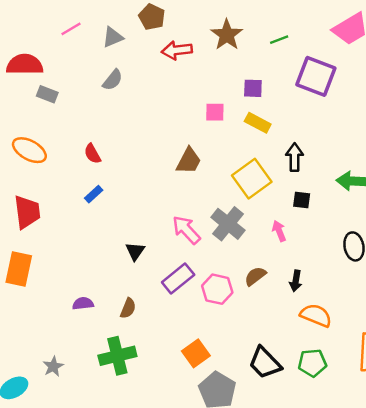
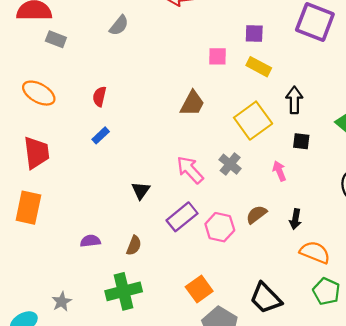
red semicircle: (92, 154) -> (99, 97), turned 42
gray cross: (228, 224) -> (230, 164), size x0.7
green pentagon: (312, 363) -> (326, 291), moved, turned 30

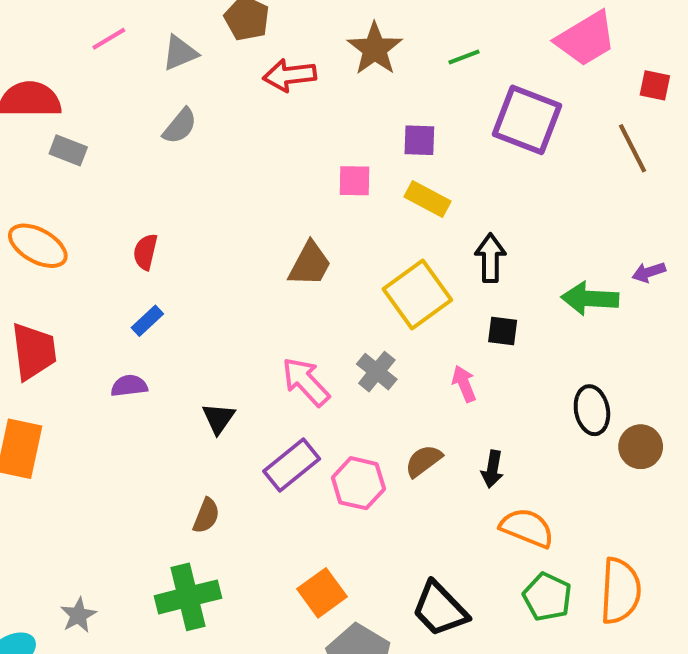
purple semicircle: (90, 241) -> (129, 386), moved

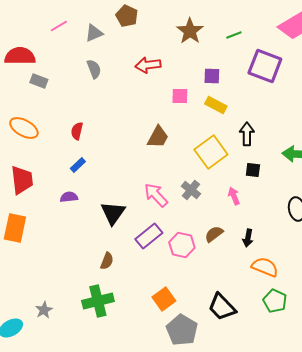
red arrow: (289, 75) -> (148, 65), moved
gray semicircle: (180, 126) -> (94, 69), turned -60
black triangle: (218, 418) -> (113, 213), size x1.5

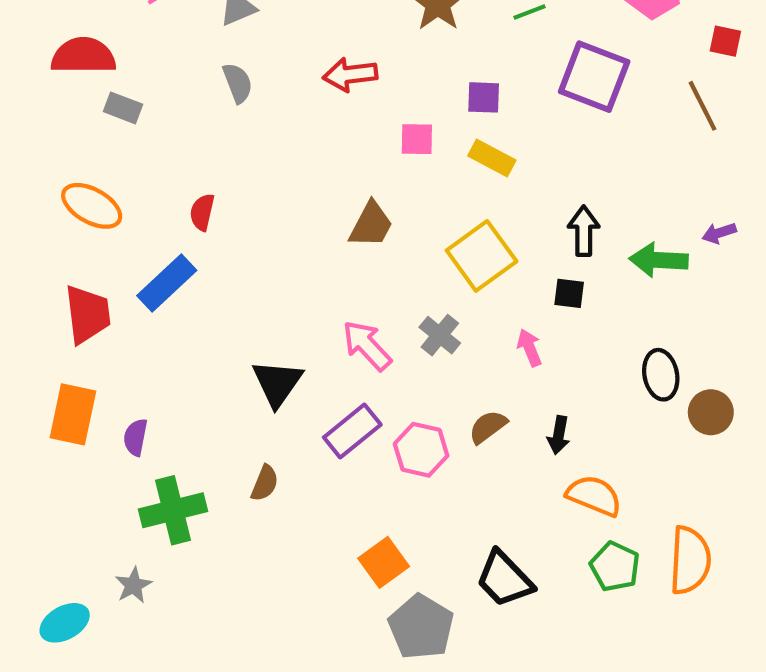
black arrow: (247, 134) -> (584, 231), moved
blue rectangle: (78, 165) -> (167, 283), moved, size x1.8
purple semicircle: (69, 197) -> (135, 437), moved, turned -72
green cross: (98, 301) -> (173, 510), moved

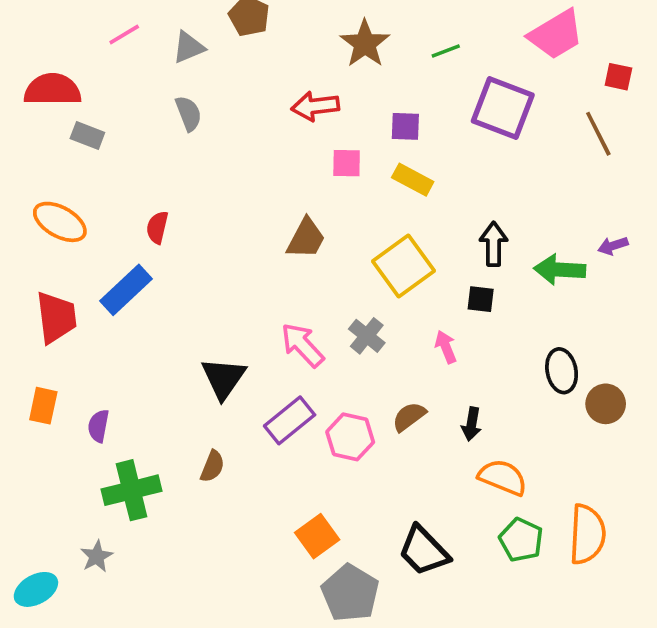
red arrow: (350, 75) -> (315, 106), moved
orange rectangle: (73, 414) -> (43, 406), size x0.7

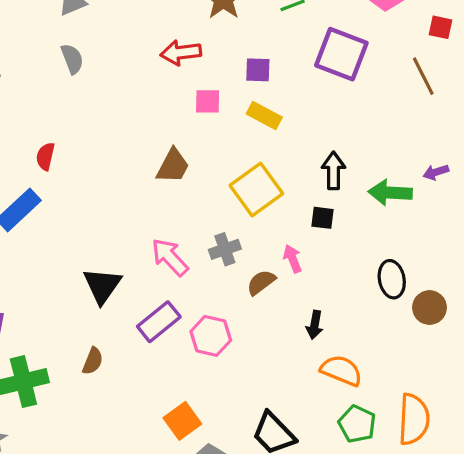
gray cross: (367, 336) -> (225, 249), turned 32
brown semicircle: (409, 417) -> (261, 282), moved

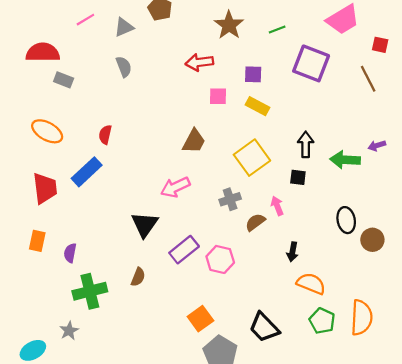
pink arrow: (170, 257) -> (175, 187), moved, turned -72

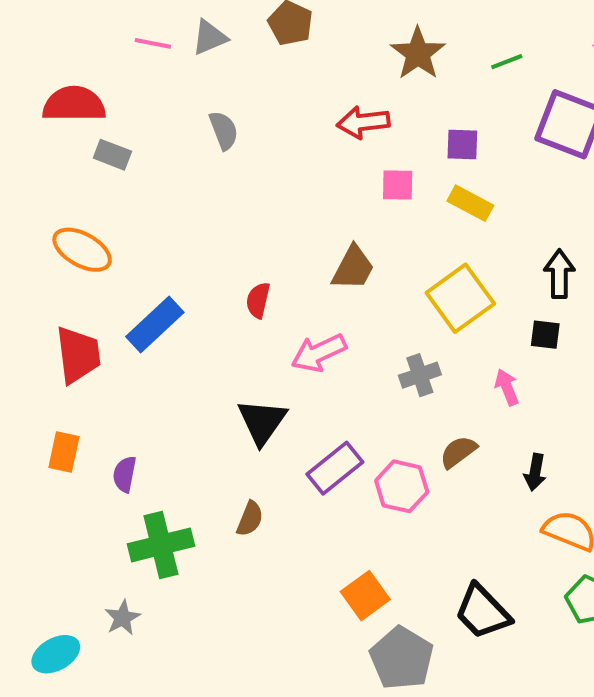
pink line: (85, 20) -> (153, 43), turned 42
gray triangle: (124, 27) -> (210, 37), moved
red semicircle: (105, 135) -> (258, 300), moved
brown semicircle: (255, 222) -> (458, 452), moved

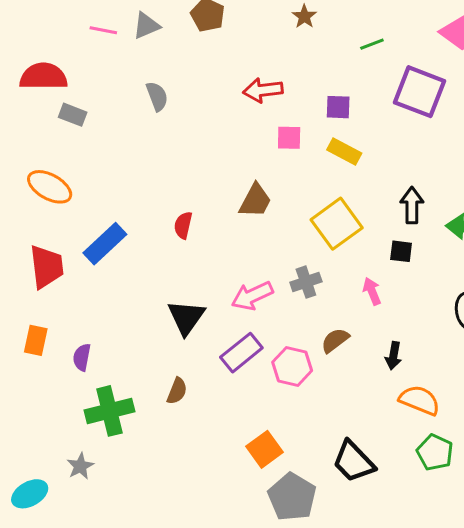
brown star: (418, 54) -> (304, 16), moved, size x0.6
pink arrow: (319, 353) -> (252, 296), moved

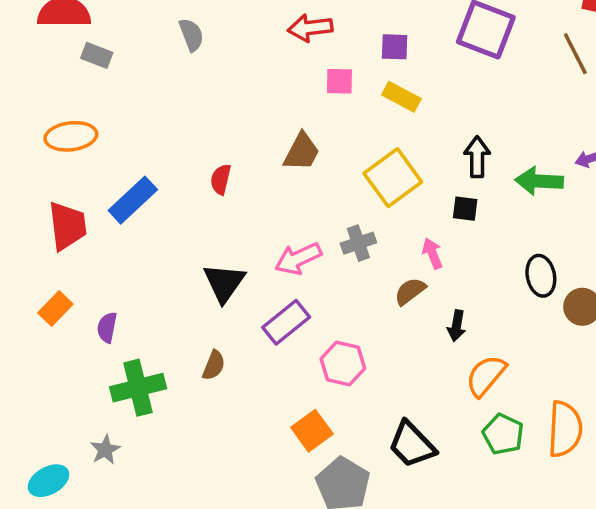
orange ellipse: (50, 187) -> (71, 136), turned -36
orange rectangle: (36, 340) -> (55, 308), turned 32
brown semicircle: (335, 340) -> (410, 291), moved
pink hexagon: (292, 366) -> (343, 364), moved
orange semicircle: (420, 400) -> (486, 376), turned -72

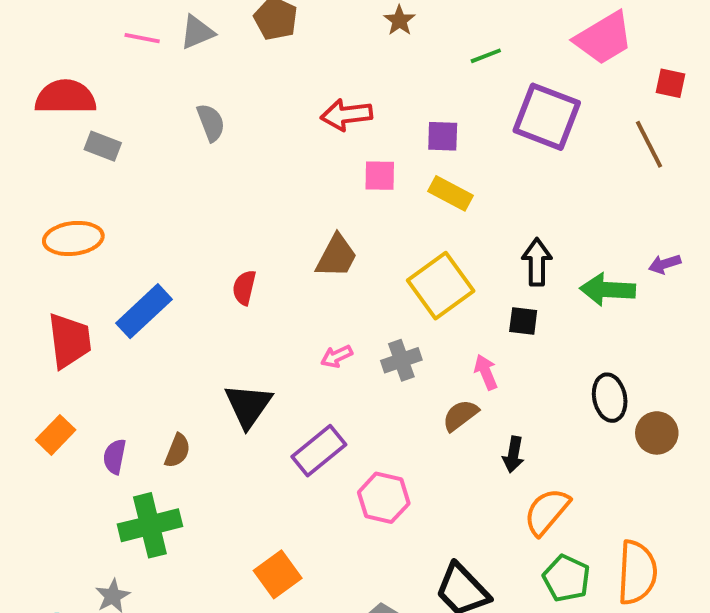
pink arrow: (298, 259) -> (337, 356), moved, size x0.6
brown semicircle: (214, 365) -> (177, 451), moved
orange square: (312, 431) -> (278, 574), moved

